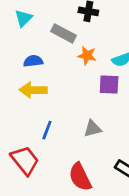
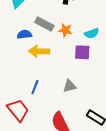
gray rectangle: (64, 33) -> (44, 24), moved
yellow arrow: (33, 90) -> (39, 51), moved

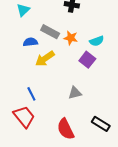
yellow arrow: (39, 51) -> (45, 59), turned -36
purple square: (82, 52) -> (87, 60), turned 35
blue line: (35, 87) -> (31, 94), moved, turned -48

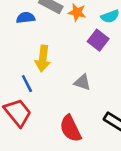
yellow arrow: (45, 59) -> (43, 59), moved, turned -48
gray triangle: (75, 93) -> (82, 82), turned 32

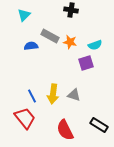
purple square: (98, 40) -> (86, 63), turned 35
yellow arrow: (43, 59) -> (53, 94), moved

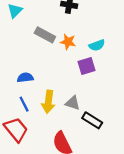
blue semicircle: (31, 46) -> (25, 78), moved
black rectangle: (99, 125) -> (92, 120), moved

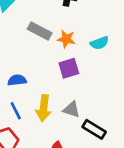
purple square: (86, 66) -> (69, 68), moved

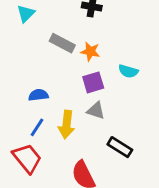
cyan semicircle: (99, 43) -> (128, 71), moved, turned 36
gray triangle: (72, 109) -> (96, 111), moved
blue line: (16, 111) -> (37, 127), turned 60

